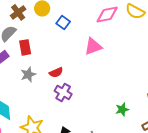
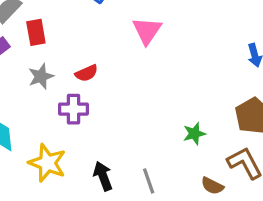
pink triangle: (93, 46) -> (147, 31), turned -36
purple cross: (63, 92) -> (73, 109), moved, turned -30

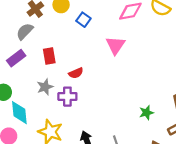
red rectangle: (36, 32) -> (49, 56), moved
gray star: (41, 76) -> (45, 87), moved

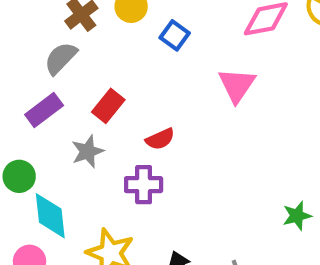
red rectangle: (49, 56) -> (108, 106), turned 49
gray star: (45, 87) -> (88, 151), moved

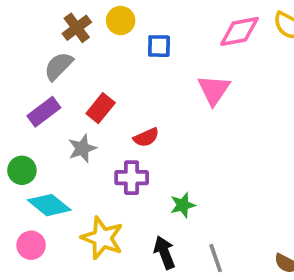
blue square: (175, 35) -> (159, 46), turned -35
cyan diamond: (50, 216) -> (49, 205), turned -45
green star: (297, 216) -> (183, 205), moved

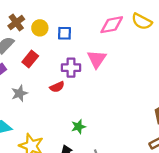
yellow circle: (121, 20) -> (40, 28), moved
red rectangle: (101, 108) -> (30, 59), moved
purple cross: (132, 178) -> (71, 68), moved

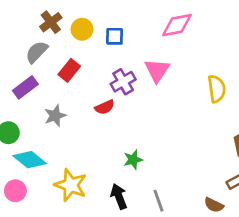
yellow semicircle: (142, 21) -> (217, 89), moved, turned -126
purple cross: (71, 68) -> (123, 82), turned -30

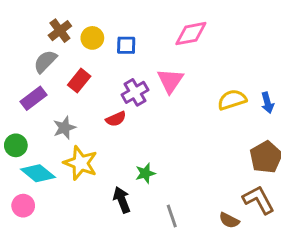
yellow semicircle: (217, 89) -> (232, 100), turned -100
yellow star: (71, 185) -> (81, 163), moved
black arrow: (119, 196) -> (122, 200), moved

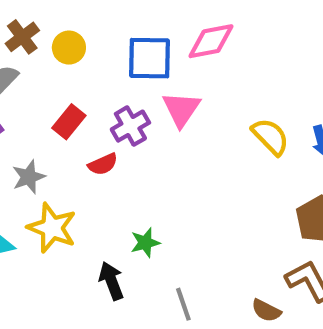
blue square: (126, 45) -> (150, 58), moved, size x1.6
red rectangle: (79, 81) -> (69, 122), moved
yellow semicircle: (232, 100) -> (270, 137), turned 64

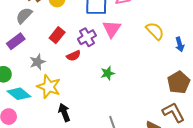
yellow semicircle: (270, 137) -> (155, 31), moved
green star: (145, 243) -> (108, 73), moved
black arrow: (111, 281) -> (64, 112), moved

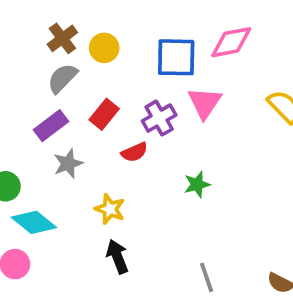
gray semicircle: (24, 16) -> (62, 78), moved
purple rectangle: (16, 41) -> (51, 126), moved
yellow star: (49, 87) -> (110, 209), moved, size x0.7

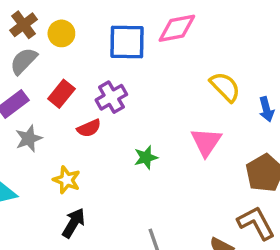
pink triangle: (205, 103) -> (206, 142), moved
black arrow: (117, 256) -> (74, 223), turned 52

